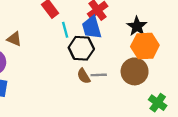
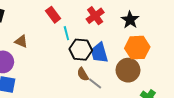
black star: (137, 26) -> (130, 20), moved
blue trapezoid: (92, 27) -> (99, 53), moved
gray line: (99, 75) -> (95, 83), moved, turned 40

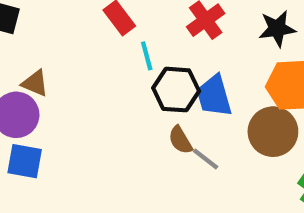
black star: (130, 20) -> (277, 29), turned 30
brown triangle: (21, 41) -> (35, 83), moved

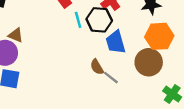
black hexagon: (176, 90) -> (99, 20), moved

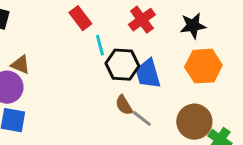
black hexagon: (99, 20) -> (122, 65), moved
brown circle: (149, 62) -> (194, 122), moved

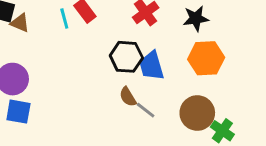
cyan line: (100, 45) -> (64, 18), moved
brown triangle: (20, 65) -> (20, 23), moved

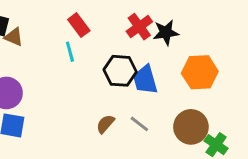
cyan line: (64, 18) -> (70, 52), moved
black star: (196, 18) -> (166, 32), moved
brown semicircle: (128, 97) -> (105, 124), moved, turned 72

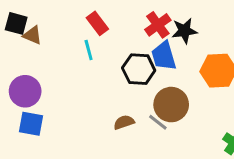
blue trapezoid: (145, 80) -> (164, 56), moved
brown semicircle: (105, 124) -> (124, 122), turned 30
brown circle: (191, 127) -> (171, 105), moved

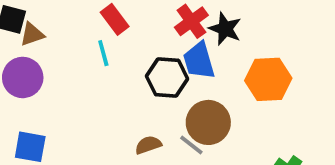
black star: (184, 31) -> (225, 29), turned 30
brown triangle: (32, 35) -> (32, 34), turned -42
purple circle: (25, 91) -> (23, 77), moved

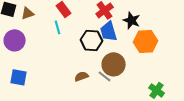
black star: (225, 29) -> (132, 20), moved
brown triangle: (32, 34) -> (28, 13), moved

